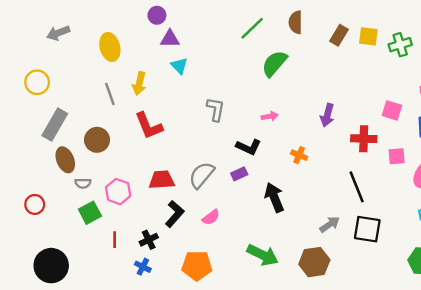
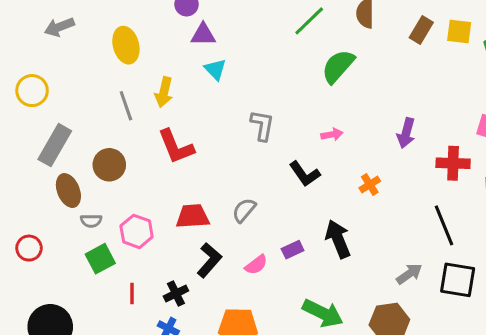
black L-shape: (249, 147) -> (305, 174), turned 30
orange cross: (299, 155) -> (370, 184), turned 35
purple rectangle: (239, 174) -> (293, 250), moved
gray semicircle: (202, 175) -> (244, 210), size x0.7

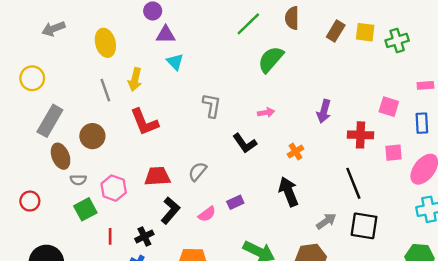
black arrow: (338, 239) -> (288, 192), moved

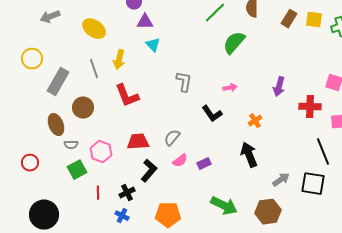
yellow ellipse: (105, 43) -> (94, 29), turned -40
gray rectangle: (50, 121) -> (58, 82), moved
black line: (353, 183) -> (323, 152), moved
pink semicircle: (207, 214) -> (180, 161), moved

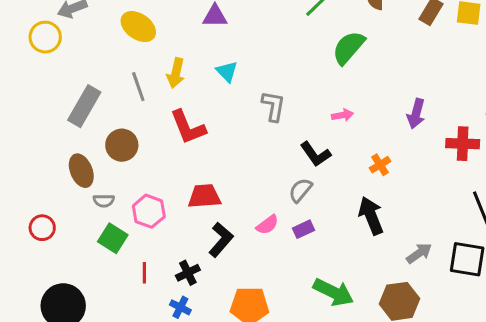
cyan triangle: (153, 45) -> (227, 72), moved
yellow circle: (32, 59) -> (45, 37), moved
gray semicircle: (172, 138) -> (300, 190), moved
green square: (77, 170) -> (113, 238), turned -30

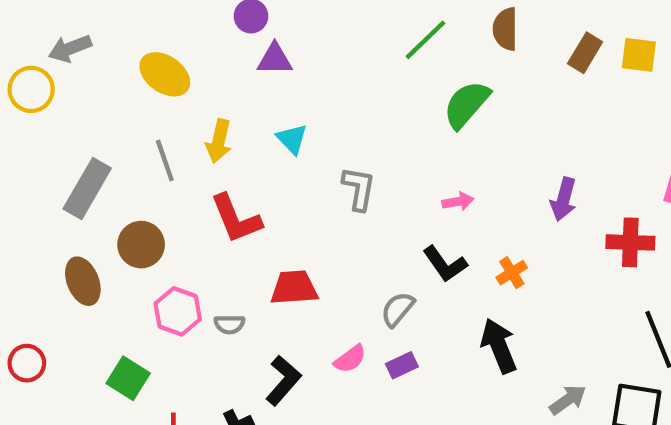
black L-shape: (315, 154) -> (445, 264), moved
red trapezoid: (204, 196) -> (294, 288), moved
gray semicircle: (104, 201) -> (229, 324), moved
pink hexagon: (149, 211) -> (178, 311), moved

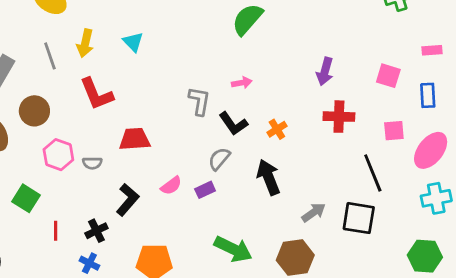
gray L-shape: (359, 189) -> (199, 101), moved
purple arrow: (564, 199) -> (325, 71), moved
red cross: (630, 242) -> (339, 117), moved
gray semicircle: (398, 309) -> (219, 159), moved

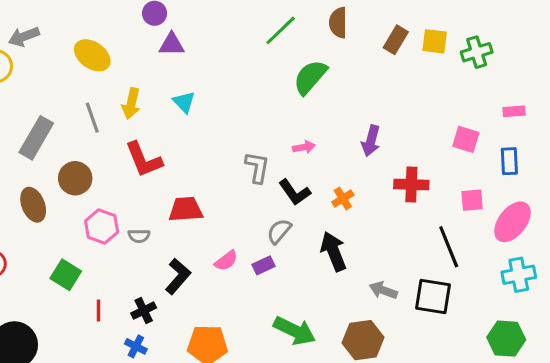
purple arrow: (325, 71) -> (371, 141), moved
gray arrow: (314, 212) -> (383, 290), turned -125

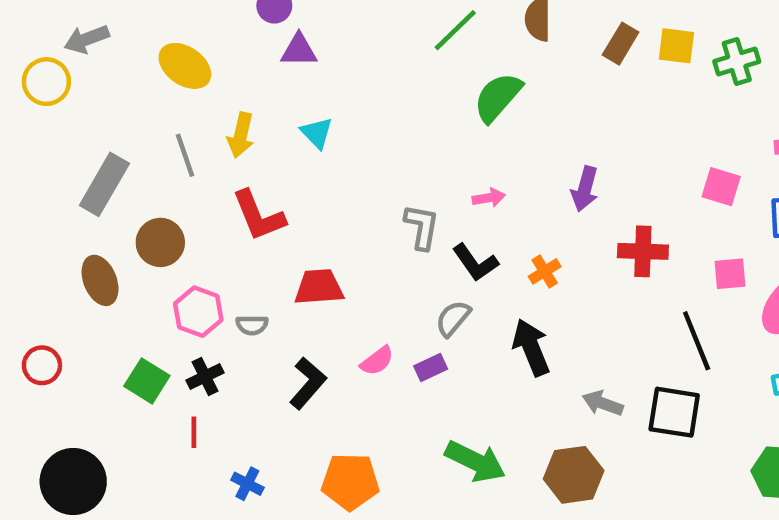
black cross: (144, 311) -> (205, 376), moved

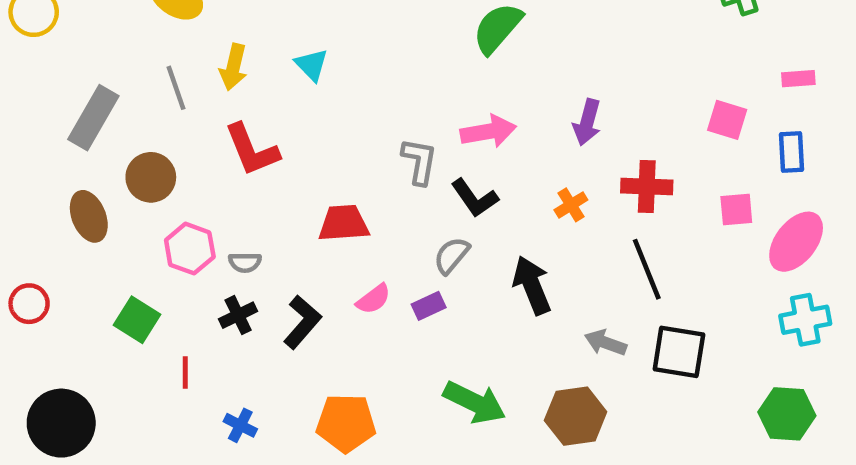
pink arrow: (489, 198) -> (488, 131), size x1.6
orange cross: (545, 271) -> (571, 205), moved
red trapezoid: (319, 287) -> (344, 223), moved
black line: (697, 341) -> (647, 269), moved
black cross: (205, 376) -> (238, 315), moved

